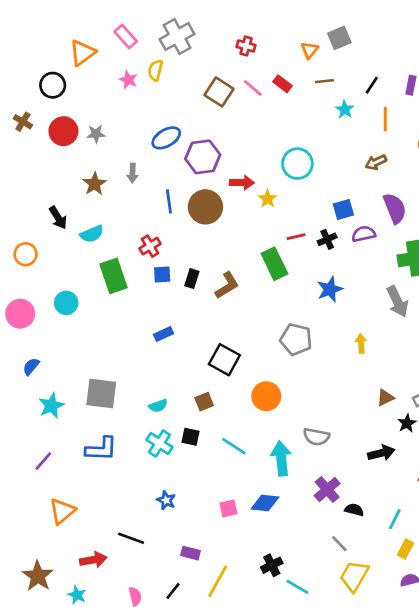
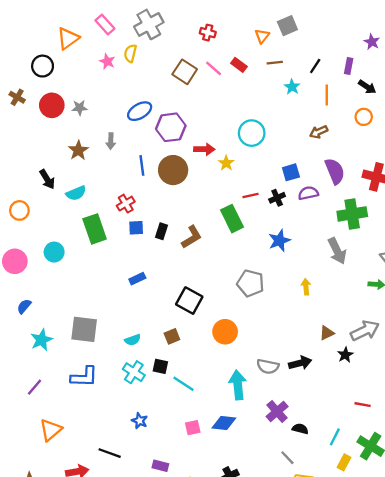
cyan line: (234, 446) -> (183, 384), moved
black arrow: (381, 453) -> (300, 363), moved

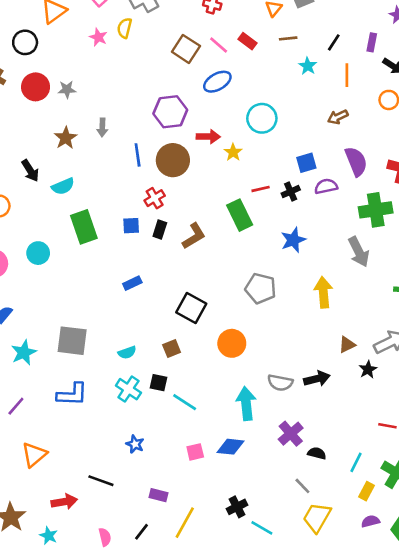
blue ellipse: (140, 111) -> (217, 82), moved
red cross: (126, 204) -> (155, 198), moved
yellow arrow: (306, 287) -> (323, 292), size x1.6

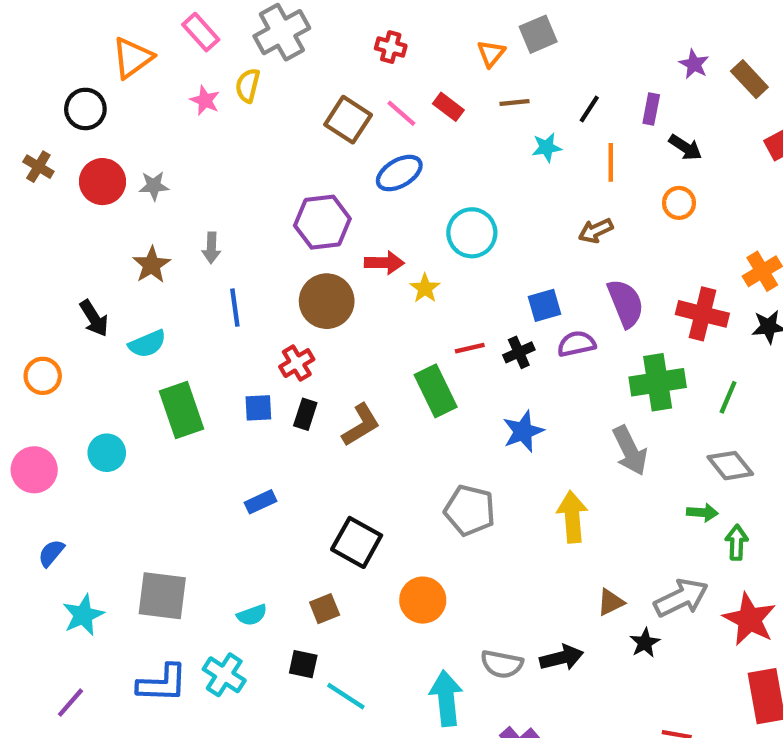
cyan star: (308, 66) -> (547, 147), turned 30
blue line: (138, 155) -> (235, 308), moved
cyan cross: (128, 389) -> (224, 675), moved

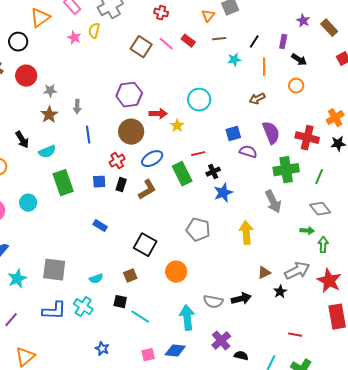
blue ellipse: (399, 173) -> (152, 159), moved
gray star: (154, 186) -> (50, 91), moved
purple semicircle: (576, 344) -> (248, 152), turned 30
black cross: (519, 352) -> (213, 172), moved
blue rectangle: (260, 502) -> (100, 226), turned 56

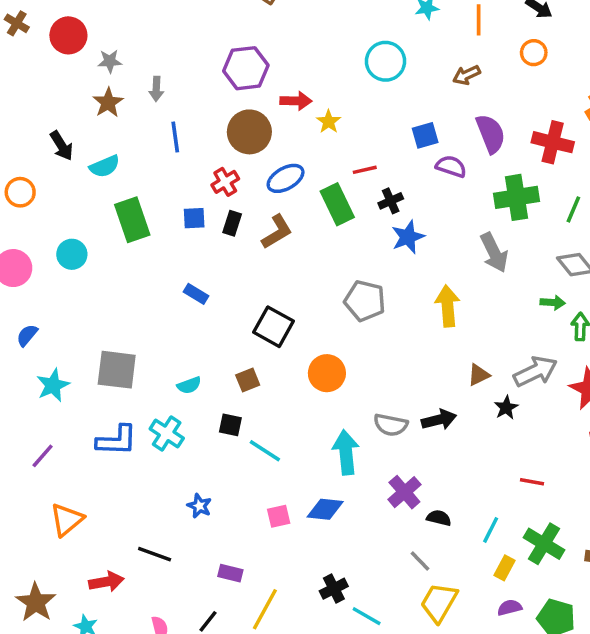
cyan circle: (199, 100) -> (386, 61), moved

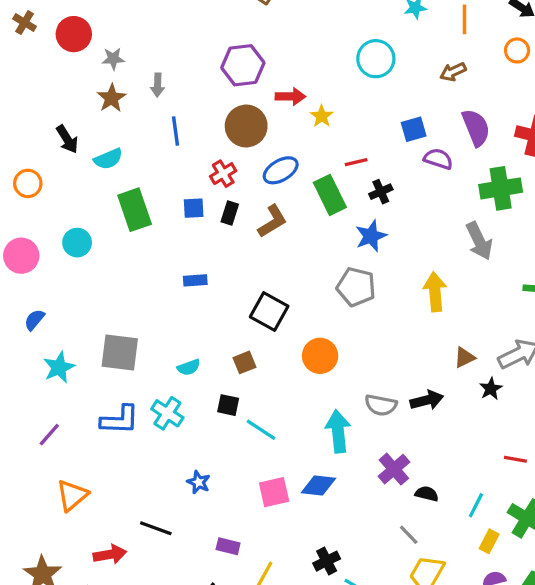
blue star: (408, 237) -> (371, 236), moved
blue rectangle: (196, 294) -> (195, 280), turned -35
pink square: (279, 516) -> (274, 492), size x1.4

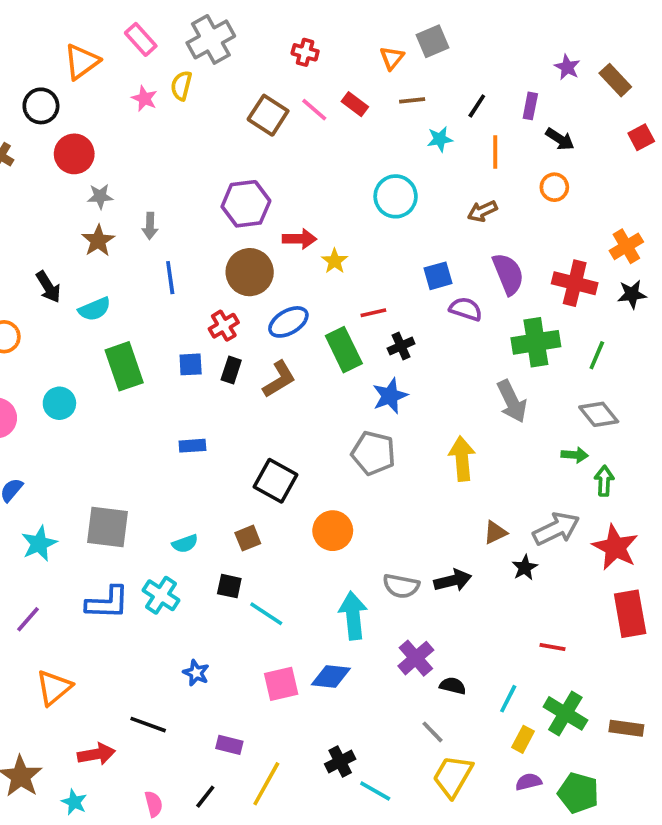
red circle: (74, 34) -> (74, 154), moved

